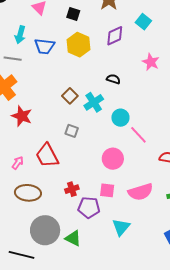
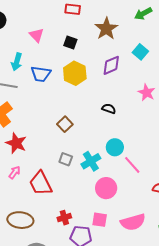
cyan cross: (94, 102) -> (91, 161), moved
pink arrow: (18, 163) -> (15, 172), moved

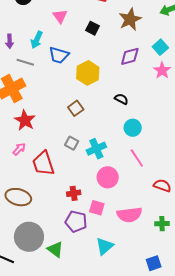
yellow hexagon: (75, 73) -> (88, 73), moved
pink star: (147, 93) -> (162, 70), moved
cyan circle: (115, 147) -> (133, 128), moved
red cross: (64, 218) -> (74, 193), moved

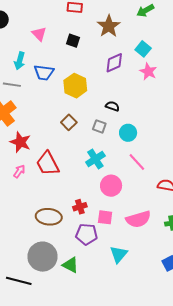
gray square: (72, 143) -> (99, 126), moved
red trapezoid: (43, 163) -> (48, 164), moved
brown ellipse: (18, 197) -> (49, 217), moved

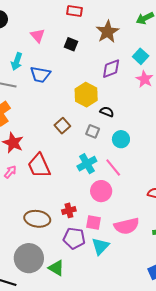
yellow hexagon: (75, 86) -> (86, 95), moved
pink line: (137, 162) -> (113, 168), moved
cyan triangle: (119, 254) -> (100, 246), moved

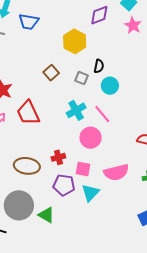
black semicircle: (107, 112) -> (99, 66), moved, turned 80

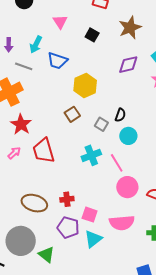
yellow hexagon: (75, 41) -> (85, 85), moved
pink circle: (91, 138) -> (127, 187), moved

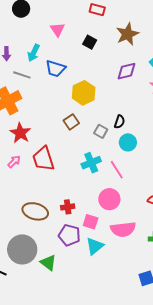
pink circle: (127, 187) -> (109, 199), moved

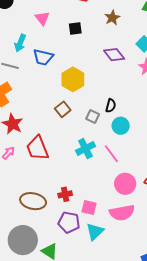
brown star: (127, 34) -> (112, 18), size x0.7
black square: (90, 42) -> (75, 28), turned -32
purple diamond: (126, 71) -> (114, 55), turned 70
pink circle: (109, 199) -> (125, 184), moved

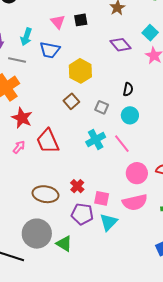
pink triangle: (42, 18) -> (58, 22), moved
black semicircle: (111, 106) -> (128, 89), moved
red cross: (65, 194) -> (77, 186), turned -32

